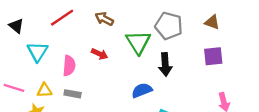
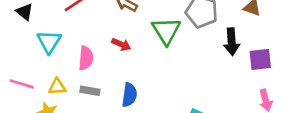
purple square: (213, 56) -> (260, 59), moved
black arrow: (165, 65) -> (232, 42), moved
blue semicircle: (142, 90) -> (129, 95), moved, turned 120

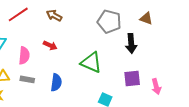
green triangle: (166, 31) -> (91, 62), moved, turned -35
purple square: (260, 59) -> (132, 78), moved

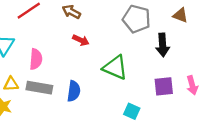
red arrow: (50, 45) -> (81, 40), moved
gray rectangle: (27, 79) -> (39, 88), size x1.5
pink arrow: (156, 86) -> (192, 85), moved

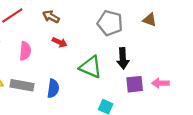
black arrow: (163, 45) -> (123, 58), moved
pink semicircle: (36, 59) -> (25, 51), moved
pink arrow: (192, 85) -> (160, 83), turned 105

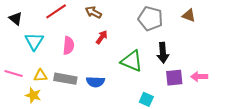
red arrow: (60, 42) -> (102, 37), turned -80
blue semicircle: (53, 88) -> (95, 82), turned 84

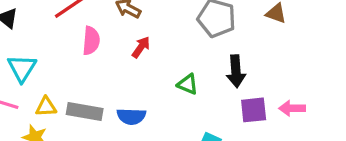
cyan triangle: (34, 41) -> (22, 68), moved
pink semicircle: (68, 45) -> (91, 41), moved
green triangle: (132, 61) -> (188, 84), size x0.6

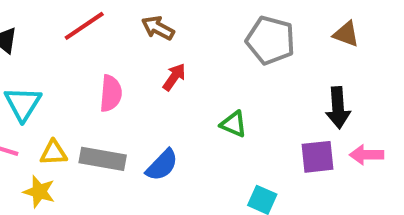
pink semicircle: (91, 41) -> (111, 93), moved
black arrow: (236, 71) -> (338, 108), moved
blue semicircle: (131, 116) -> (162, 165), turned -48

